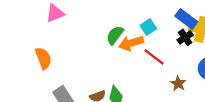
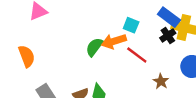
cyan square: (148, 27) -> (131, 25), turned -35
green semicircle: (115, 35) -> (94, 47), moved

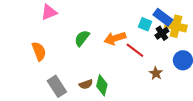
cyan square: (131, 25) -> (145, 24), moved
green semicircle: (94, 47) -> (82, 38), moved

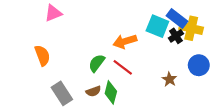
cyan square: (145, 24) -> (157, 26), size x1.5
green semicircle: (82, 38) -> (97, 63), moved
red line: (135, 50) -> (123, 67), moved

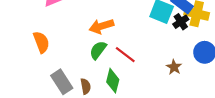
orange arrow: (125, 41) -> (101, 26), moved
brown semicircle: (93, 91) -> (86, 86), moved, turned -80

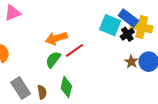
red line: (125, 55) -> (74, 50), moved, turned -72
brown star: (174, 67) -> (131, 62), moved

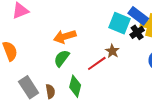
red line: (74, 50) -> (97, 63), moved
brown star: (131, 62) -> (112, 51), moved

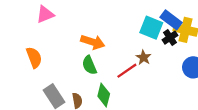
orange arrow: (65, 37) -> (93, 42), turned -145
green semicircle: (62, 58) -> (89, 65), turned -60

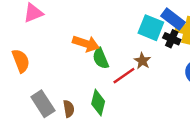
black cross: (170, 38) -> (172, 39), turned -32
green semicircle: (89, 65) -> (101, 58), moved

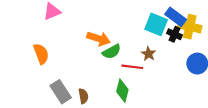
green semicircle: (101, 58) -> (112, 52), turned -96
red line: (124, 76) -> (132, 67), turned 42
green diamond: (98, 103) -> (122, 91), moved

